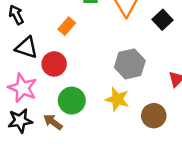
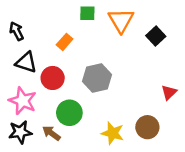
gray hexagon: (130, 64) -> (97, 78), moved
yellow star: (117, 99) -> (113, 133), moved

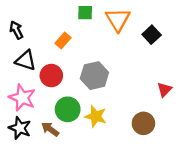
black star: (20, 132) -> (20, 128), turned 30
yellow star: (113, 133) -> (96, 116), moved

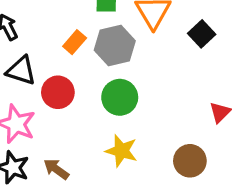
gray hexagon: (94, 76) -> (115, 45), moved
green circle: (68, 109) -> (120, 97), moved

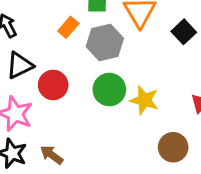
orange rectangle: (75, 42) -> (68, 27), moved
black triangle: (21, 71) -> (20, 65), turned -44
yellow star: (121, 151) -> (144, 100), moved

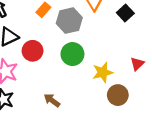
yellow star: (144, 100) -> (103, 72), moved, turned -30
brown arrow: (52, 155) -> (52, 100), moved

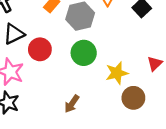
brown arrow: (52, 100) -> (72, 104), moved, turned -91

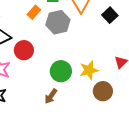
green circle: (84, 53) -> (61, 71), moved

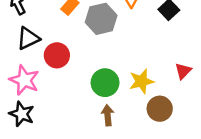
brown arrow: (51, 96) -> (108, 115), moved, turned 140

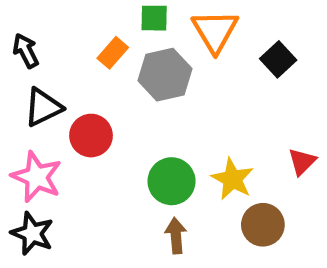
yellow star: (141, 81) -> (232, 179), turned -30

